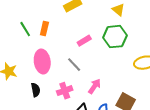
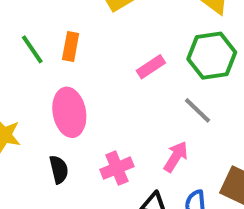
gray line: (74, 65) -> (197, 110), moved

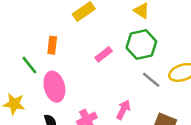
green line: (32, 49) -> (29, 65), moved
gray line: (197, 110) -> (151, 80), moved

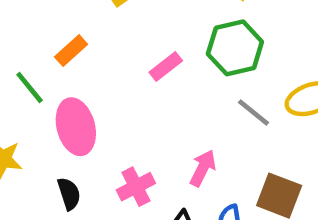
orange rectangle: (52, 45) -> (71, 51), turned 42

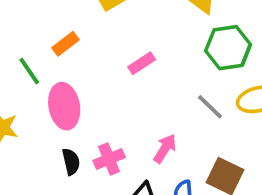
green hexagon: (235, 48) -> (228, 48), moved
black semicircle: (69, 194) -> (71, 162), moved

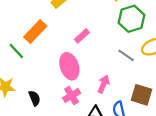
orange rectangle: (66, 44) -> (35, 32), size x1.5
pink ellipse: (64, 106) -> (69, 66), moved
black semicircle: (71, 162) -> (34, 98), moved

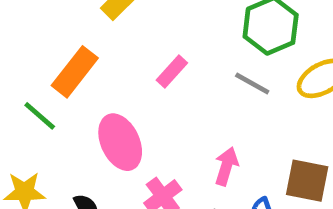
gray line: (126, 55) -> (252, 84), moved
pink ellipse: (69, 66) -> (120, 142), moved

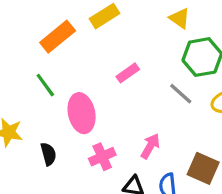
orange rectangle: (75, 72) -> (58, 37), moved
green line: (40, 116) -> (45, 85), moved

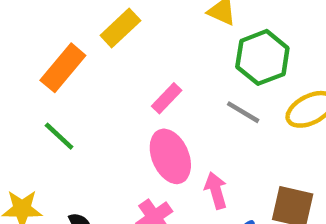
pink ellipse: (82, 113) -> (170, 156), moved
pink arrow: (150, 146) -> (216, 191), turned -35

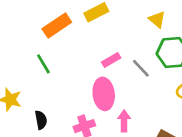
gray line: (243, 112) -> (141, 68), moved

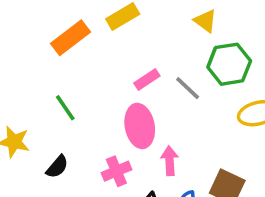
green line: (43, 64) -> (65, 108), moved
black semicircle: (41, 120) -> (57, 167), turned 54

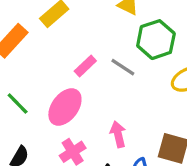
pink ellipse: (140, 126) -> (65, 107), moved, turned 57

